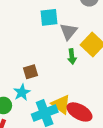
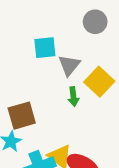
brown square: (31, 72) -> (22, 116), size x1.5

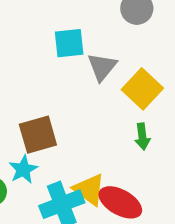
green arrow: (73, 97) -> (142, 136), moved

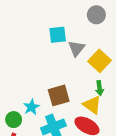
brown square: (38, 135) -> (59, 95), moved
yellow triangle: (89, 190) -> (92, 105), moved

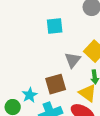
gray triangle: (76, 48) -> (73, 60), moved

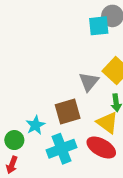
cyan square: (55, 26) -> (99, 26), moved

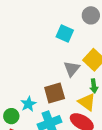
cyan square: (99, 26) -> (65, 34), moved, turned 30

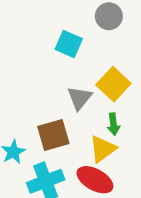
yellow triangle: (87, 102) -> (103, 149), turned 48

